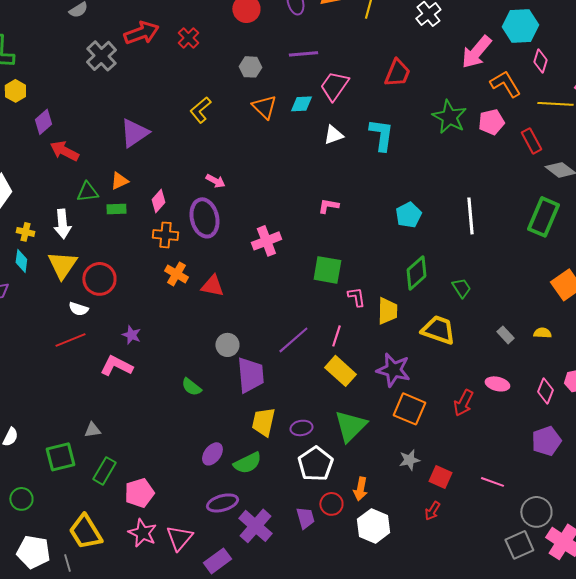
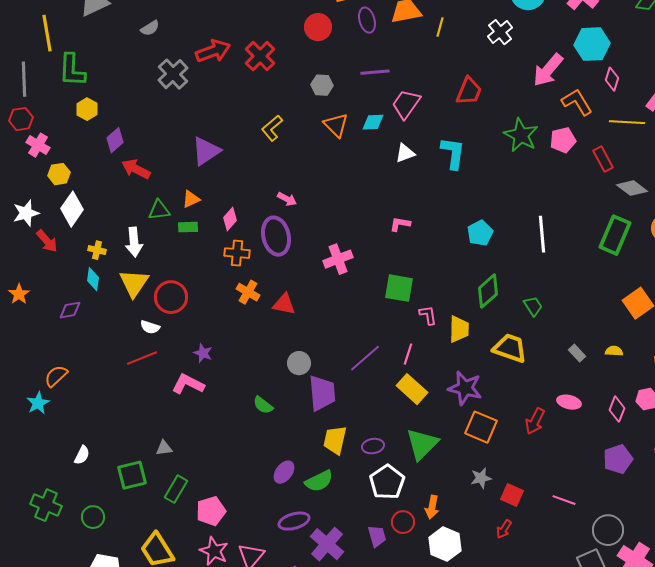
red cross: (188, 38) -> (260, 56), size x1.4

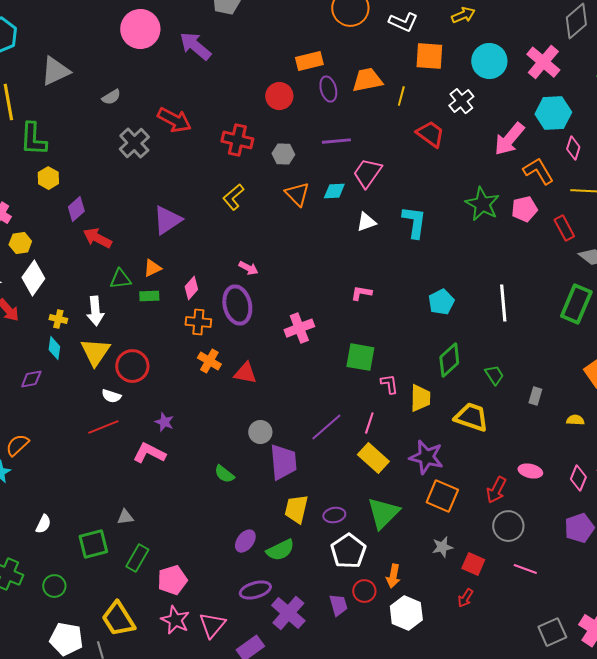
red arrow: (213, 51) -> (174, 120), turned 48
red cross: (260, 56) -> (237, 140), moved, turned -32
red trapezoid: (469, 91) -> (430, 134), moved, turned -76
gray rectangle: (577, 353) -> (535, 396), moved, turned 60
gray circle: (608, 530) -> (508, 526), moved

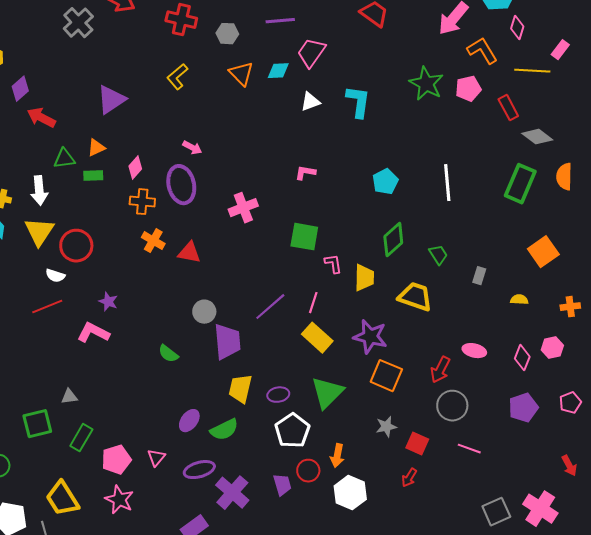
pink triangle: (212, 625) -> (156, 458), moved, size x0.7

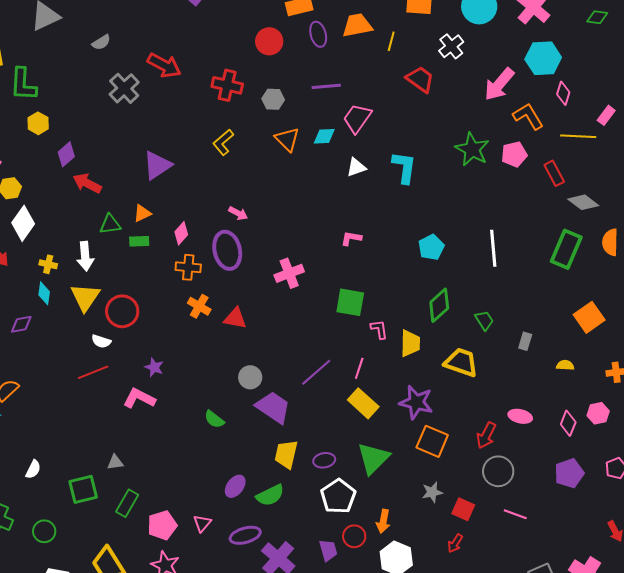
purple trapezoid: (227, 342) -> (273, 407), turned -51

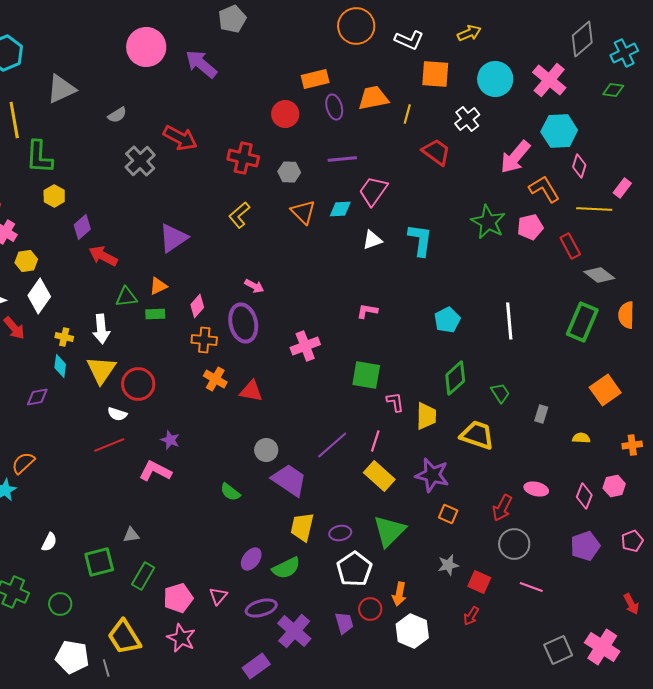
orange square: (432, 441) -> (448, 514), size x0.6

